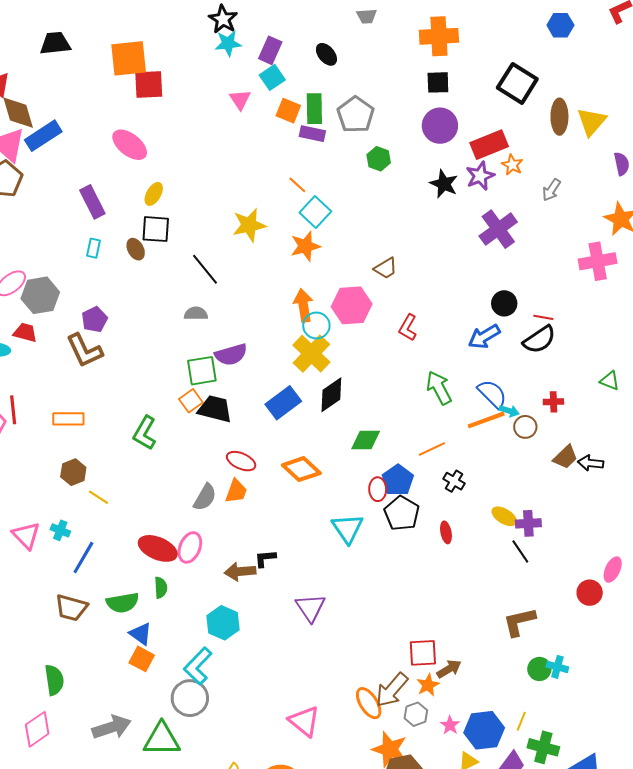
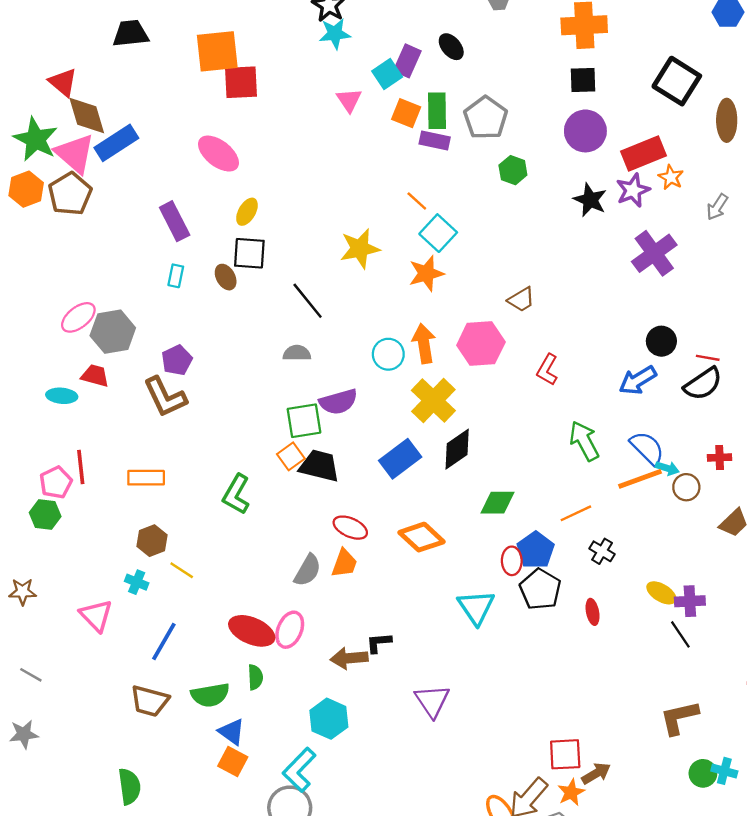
purple rectangle: (270, 50) -> (407, 61), moved
cyan circle: (316, 325) -> (388, 354), moved
cyan cross: (60, 530) -> (137, 582), moved

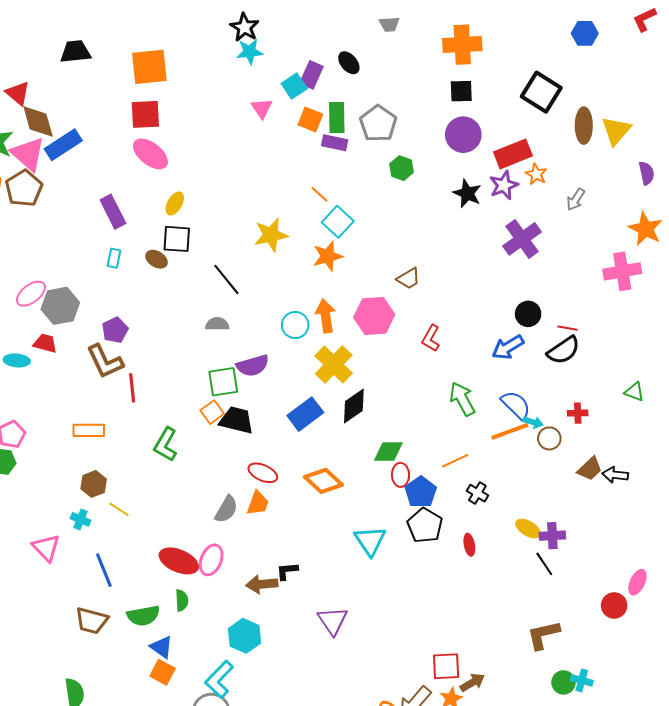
red square: (241, 82) -> (145, 114), moved
brown ellipse: (226, 277) -> (156, 259), turned -30
red line: (81, 467) -> (132, 388), moved
red ellipse: (512, 561) -> (401, 475), moved
blue line: (164, 642) -> (104, 570), turned -52

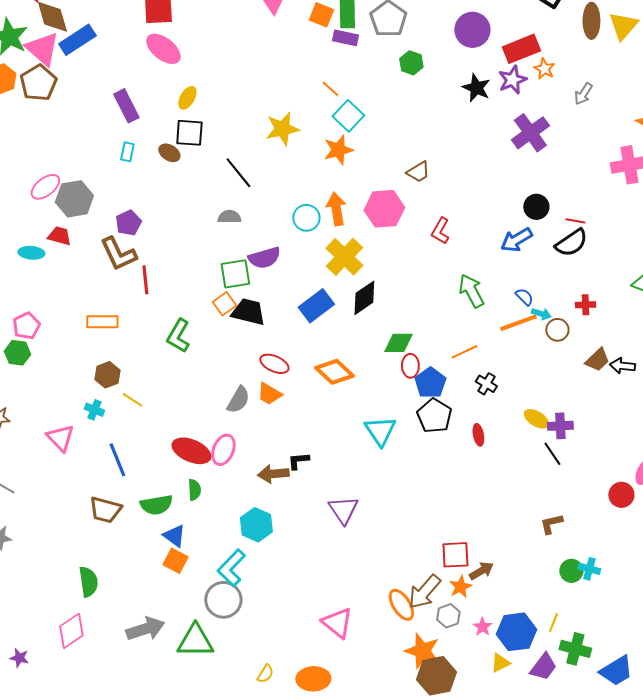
blue semicircle: (516, 405) -> (524, 297), size x0.6
orange trapezoid: (258, 503) -> (269, 394), turned 100
brown L-shape: (543, 635) -> (551, 524), size x0.7

